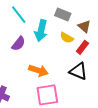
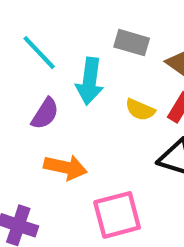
yellow semicircle: (67, 38) -> (140, 110), moved
orange arrow: (38, 71) -> (65, 167), moved

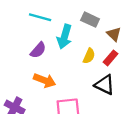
cyan line: (39, 53) -> (40, 17), turned -40
yellow semicircle: (140, 110) -> (89, 56), turned -98

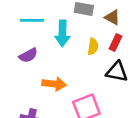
purple semicircle: (38, 50) -> (28, 55), moved, turned 36

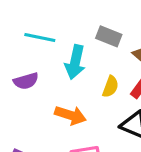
orange arrow: (54, 84) -> (70, 115), moved

